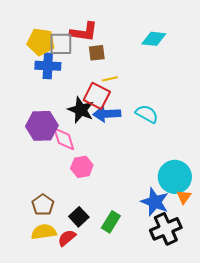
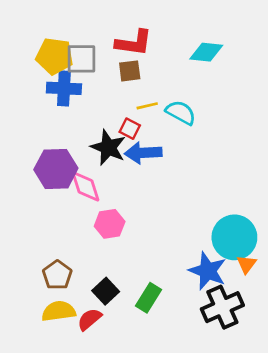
red L-shape: (84, 32) -> (134, 43), moved
red square: (97, 96) -> (130, 129), size x0.6
cyan semicircle: (147, 114) -> (181, 113), moved

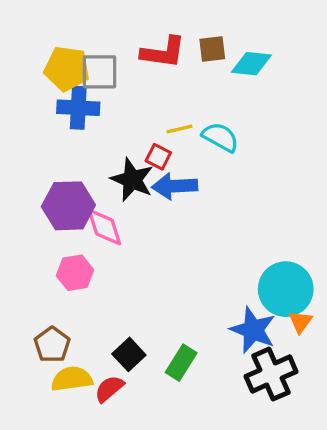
brown square: (130, 71) -> (212, 49), moved
pink hexagon: (110, 224) -> (75, 273), moved
brown pentagon: (57, 275) -> (52, 345), moved

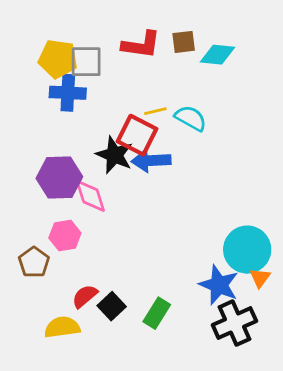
red square: (158, 157) -> (137, 135), size x1.8
brown pentagon: (52, 345) -> (34, 262), moved
red semicircle: (109, 389) -> (85, 296), moved

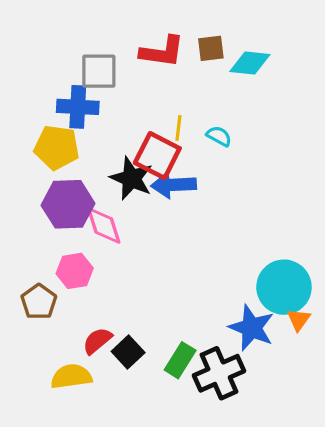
yellow pentagon: (58, 59) -> (57, 147), moved
yellow line: (155, 111) -> (178, 128), turned -70
cyan semicircle: (191, 118) -> (219, 136), size x0.7
black cross: (234, 323) -> (219, 373), moved

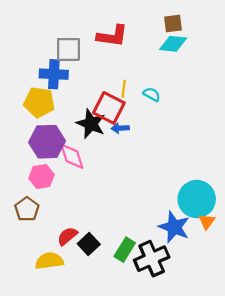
brown square: (211, 48) -> (173, 24), moved
blue arrow: (174, 185) -> (120, 128), size x0.6
pink hexagon: (75, 271) -> (41, 177), moved

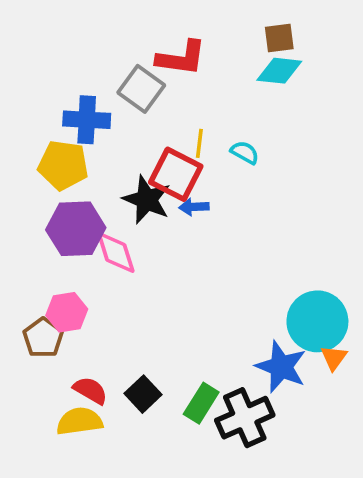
gray square: (68, 49) -> (141, 89), moved, turned 36
pink hexagon: (41, 177) -> (67, 312), moved
red semicircle: (67, 236) -> (90, 390), moved, turned 70

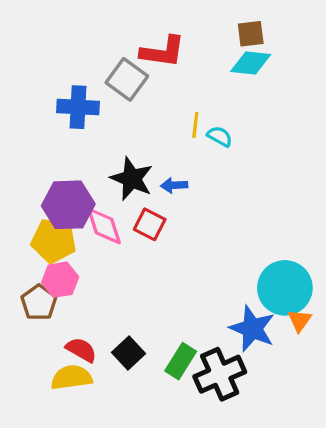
yellow line: (199, 143) -> (195, 125), moved
yellow pentagon: (63, 165) -> (54, 241), moved
red square: (176, 174) -> (150, 224), moved, size x0.7

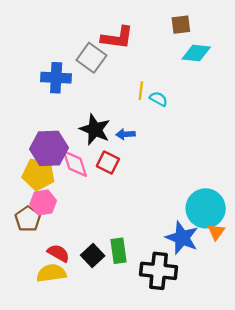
cyan diamond: (251, 63) -> (196, 53), moved
green rectangle: (181, 361) -> (118, 251), moved, turned -40
black cross: (220, 374) -> (158, 271), turned 30

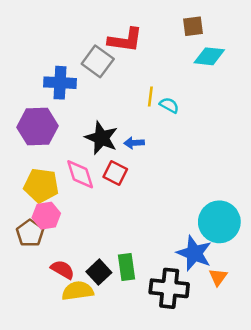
purple hexagon: (49, 148) -> (37, 127), moved
orange triangle: (216, 232) -> (218, 277), moved
yellow semicircle: (51, 273) -> (78, 291), moved

